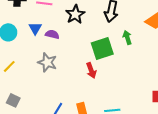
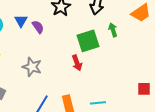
purple semicircle: (52, 34) -> (38, 27), turned 40
gray star: (47, 62) -> (32, 67), moved

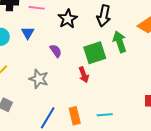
purple semicircle: (38, 27) -> (56, 51), moved
green arrow: (113, 30) -> (120, 42), size x1.5

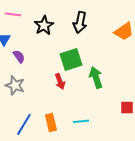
green arrow: (120, 42) -> (96, 77), moved
purple semicircle: (56, 51) -> (19, 56), moved

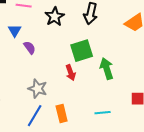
gray star: (15, 85) -> (38, 89), moved
cyan line: (81, 121) -> (103, 113), moved

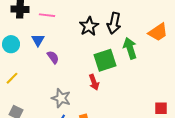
black star: (55, 17) -> (89, 26), moved
green arrow: (107, 69) -> (130, 48), moved

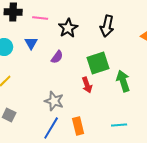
black star: (89, 26) -> (68, 28), moved
green arrow: (130, 48) -> (123, 81), moved
purple semicircle: (53, 57) -> (57, 57), moved, turned 72

